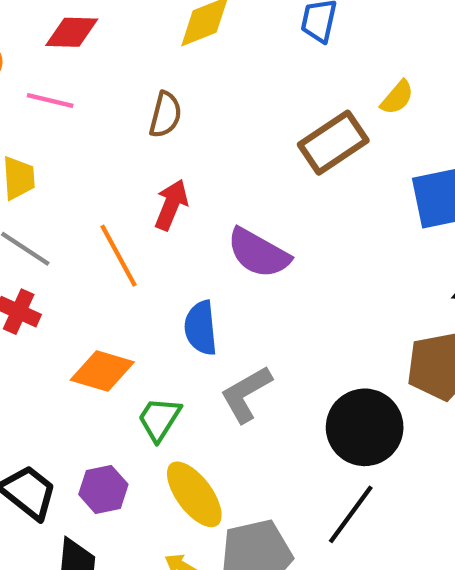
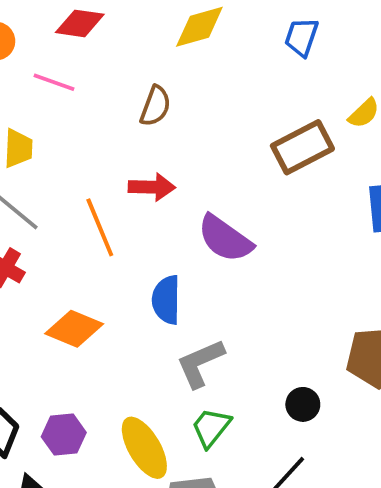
red arrow: (171, 205) -> (152, 187), turned 63
green trapezoid: (159, 419) -> (211, 427), moved
black circle: (365, 427) -> (303, 404), size x0.5

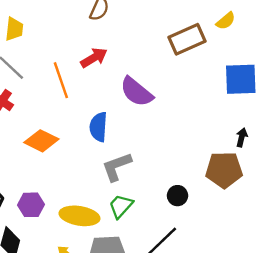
red arrow: (152, 187) -> (94, 58), turned -36
yellow ellipse: (144, 448) -> (79, 216), turned -54

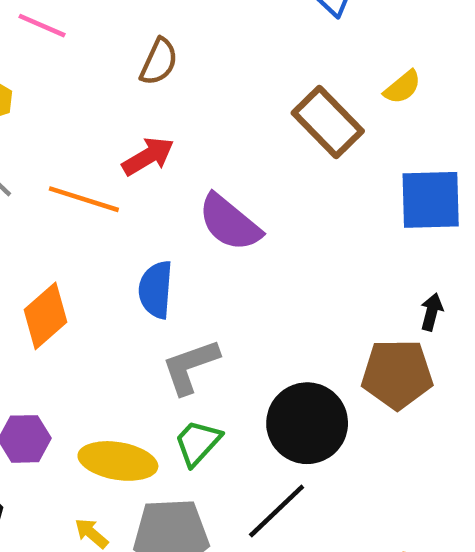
brown rectangle: (187, 39) -> (328, 122), turned 69
orange line: (61, 80) -> (84, 199), turned -54
orange diamond: (41, 141) -> (45, 316), turned -68
black circle: (177, 196) -> (307, 423), size x2.0

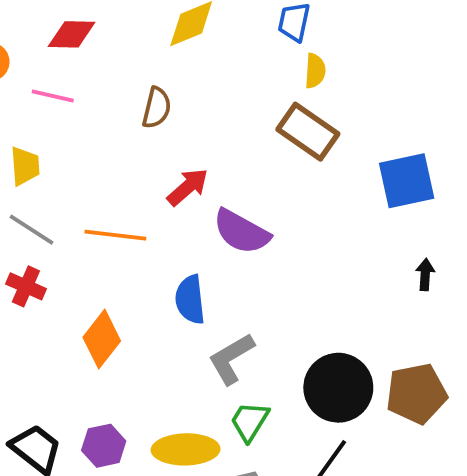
yellow semicircle: (402, 87) -> (315, 71), moved, turned -36
red arrow: (148, 156) -> (188, 187), moved
brown pentagon: (397, 374) -> (416, 394), moved

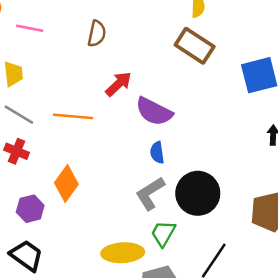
blue semicircle: (190, 300) -> (157, 153), moved, size x0.7
black circle: (338, 388) -> (198, 193), moved
purple hexagon: (104, 446) -> (30, 209), moved

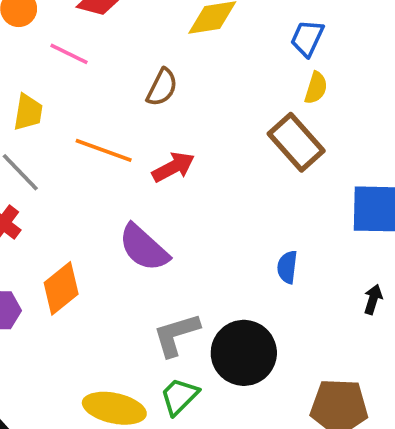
purple semicircle: (154, 111) -> (144, 248), moved
orange line: (73, 116) -> (104, 150), moved
blue semicircle: (157, 153) -> (287, 267), moved

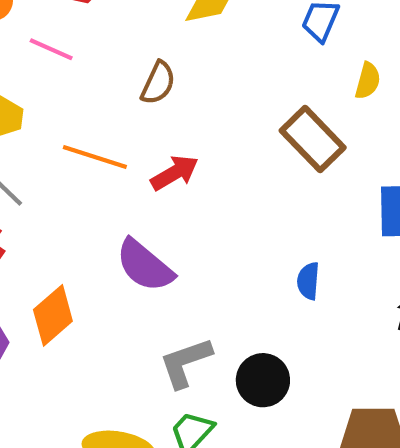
yellow semicircle: (316, 88) -> (368, 81), moved
black circle: (244, 353) -> (263, 380), size x0.7

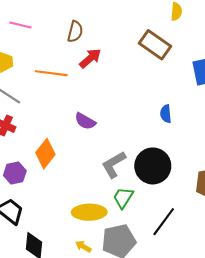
red arrow: (175, 173) -> (90, 58), moved
purple semicircle: (145, 266) -> (85, 121), size x0.7
black circle: (263, 380) -> (153, 166), size x1.4

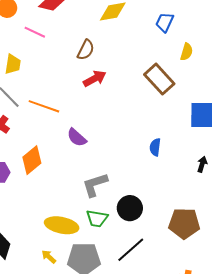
orange line: (51, 73) -> (44, 106), moved
black circle: (153, 166) -> (130, 208), moved, size x0.7
green trapezoid: (123, 198) -> (97, 218), turned -125

